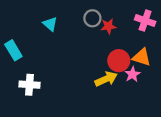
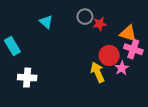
pink cross: (145, 21) -> (133, 49), moved
orange triangle: (142, 57) -> (128, 33), moved
yellow arrow: (106, 79) -> (98, 72), turned -90

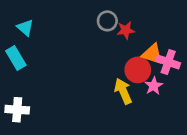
cyan triangle: (46, 22) -> (25, 28), moved
orange triangle: (128, 33) -> (152, 54), moved
white cross: (27, 78) -> (17, 110), moved

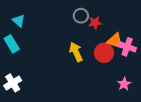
pink star: (154, 86) -> (124, 84), moved
yellow arrow: (123, 91) -> (76, 52), moved
white cross: (17, 110) -> (13, 83), turned -36

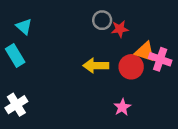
yellow arrow: (76, 52) -> (96, 66), turned -66
pink star: (124, 84) -> (122, 107), moved

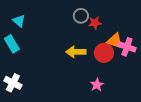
white cross: (16, 105) -> (13, 83), turned -30

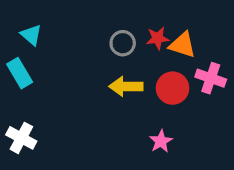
gray circle: (81, 16) -> (123, 43), moved
orange triangle: (115, 41) -> (182, 45), moved

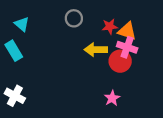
gray circle: (123, 43) -> (74, 18), moved
pink cross: (211, 78) -> (127, 47), moved
yellow arrow: (126, 86) -> (96, 50), moved

